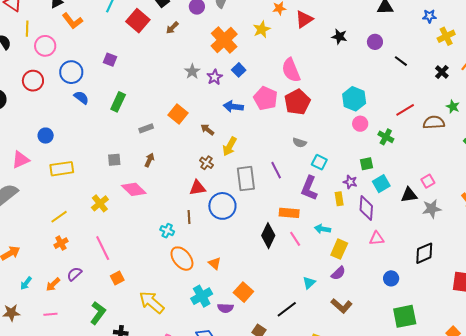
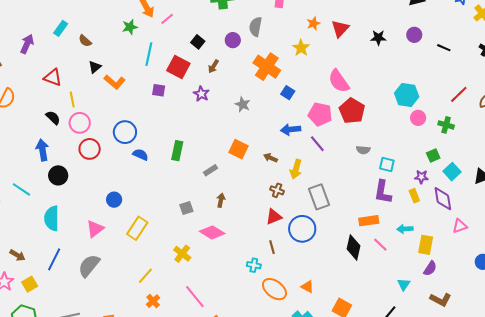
pink circle: (45, 46) -> (80, 123), moved
purple square: (110, 60) -> (159, 90), moved
purple star: (215, 77) -> (201, 94), moved
yellow rectangle: (62, 169) -> (137, 228), turned -35
purple line: (276, 170) -> (317, 144), moved

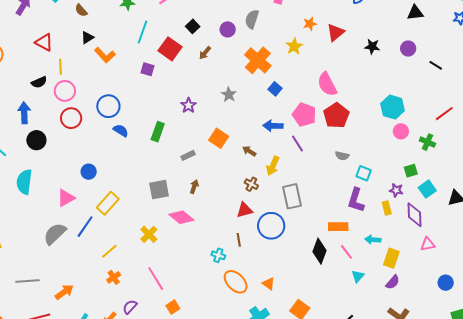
purple star: (201, 94) -> (188, 105), moved
black semicircle: (53, 118) -> (39, 82), turned 105
gray square: (186, 208) -> (159, 190), size x1.5
blue line: (54, 259) -> (85, 227), moved
cyan triangle: (404, 284) -> (358, 276), moved

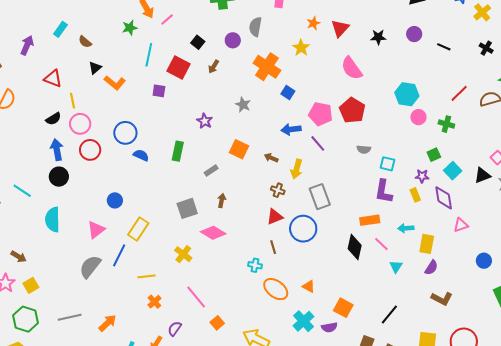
pink semicircle: (327, 84) -> (352, 68), moved
blue arrow: (24, 113) -> (57, 150), moved
yellow line: (109, 251) -> (147, 276), turned 42

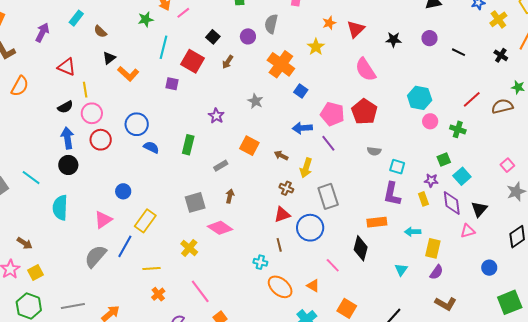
black triangle: (482, 175) -> (479, 209), moved, turned -30
pink line: (381, 244) -> (333, 265), moved

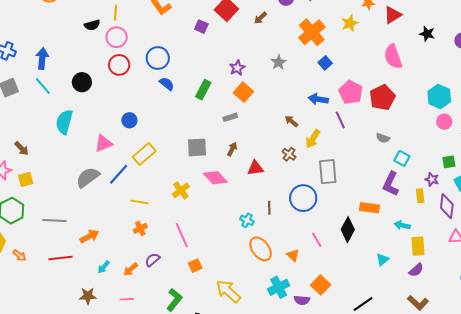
blue arrow: (67, 138) -> (42, 59), moved
orange square: (249, 146) -> (243, 92), moved
red triangle: (282, 215) -> (255, 168), moved
yellow rectangle: (433, 248) -> (418, 246), turned -30

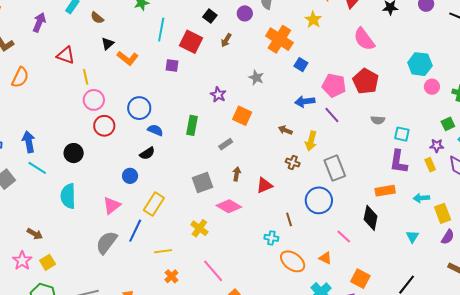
black semicircle: (92, 25) -> (147, 153), moved
orange square: (243, 92) -> (242, 116), moved

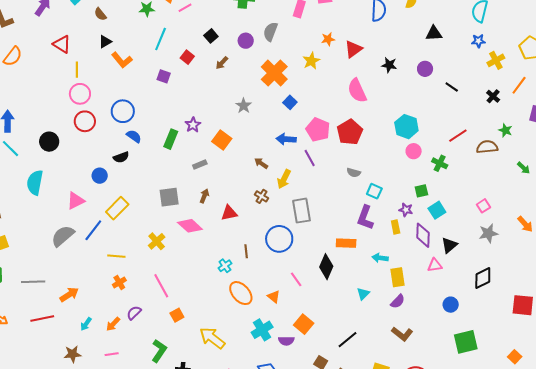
red square: (191, 42) -> (187, 57), size x0.6
purple star: (218, 95) -> (193, 125), moved
cyan cross: (271, 238) -> (225, 266), turned 32

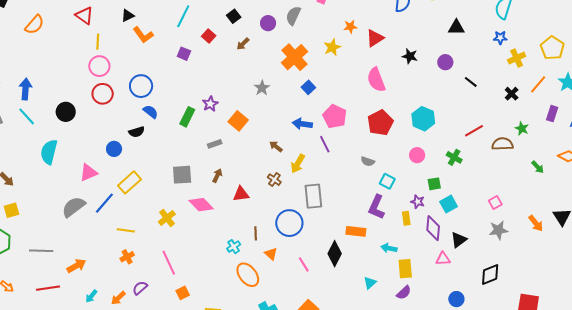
red pentagon: (350, 132) -> (380, 123), moved
pink circle: (414, 151) -> (417, 155), moved
orange triangle: (274, 297) -> (271, 254), moved

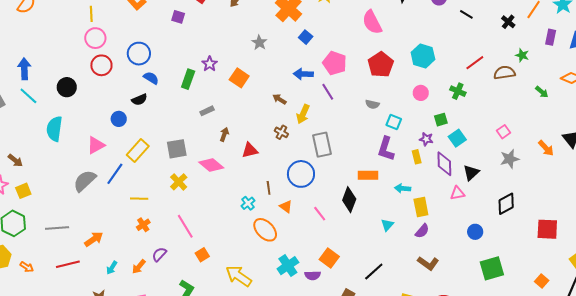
gray rectangle: (215, 144) -> (207, 111), moved
gray square: (182, 175) -> (177, 149), moved

